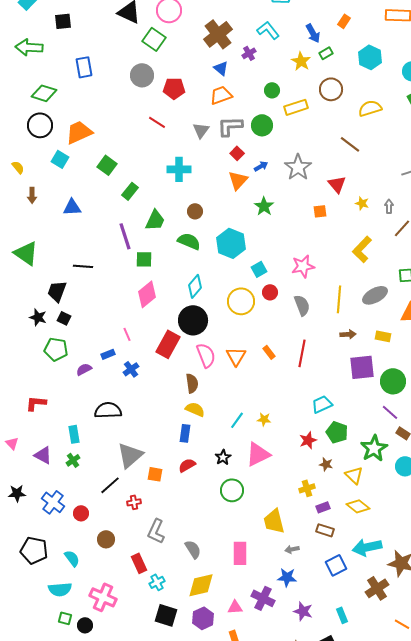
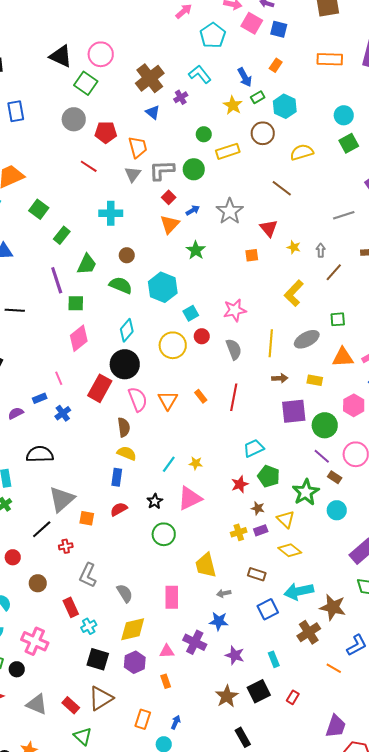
cyan hexagon: (370, 57) -> (285, 106), moved
orange trapezoid: (221, 95) -> (138, 147), moved, turned 95
purple rectangle: (323, 507) -> (261, 530), moved

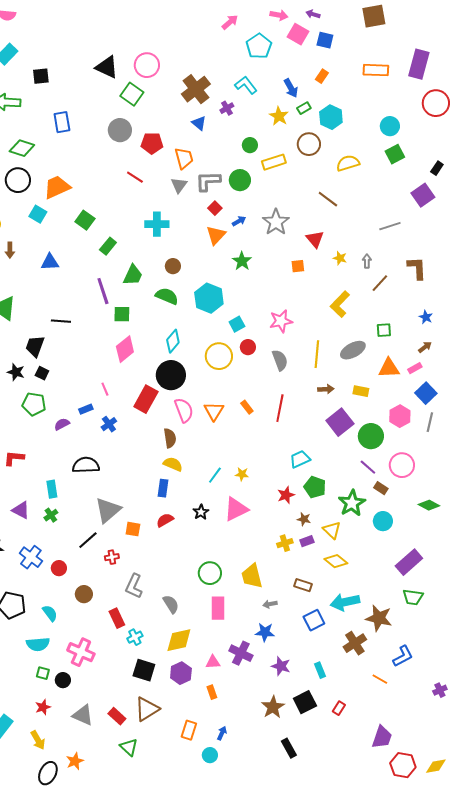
purple square: (294, 411) -> (340, 422), turned -32
green circle: (164, 534) -> (210, 573), moved

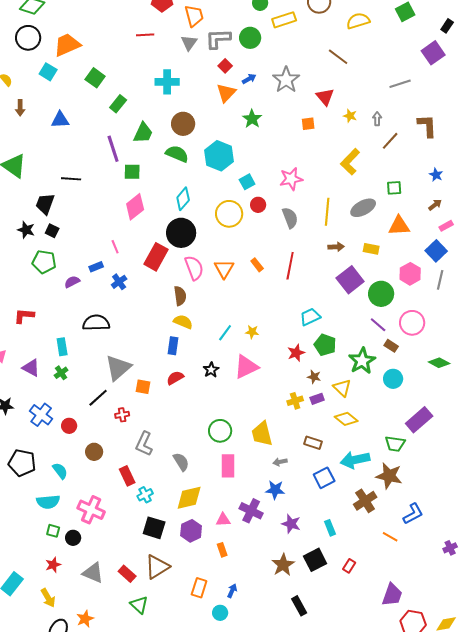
red line: (135, 177) -> (145, 35), turned -36
brown circle: (173, 266) -> (183, 124), size x1.5
pink rectangle: (415, 368) -> (446, 226), moved
green trapezoid: (413, 597) -> (395, 444), moved

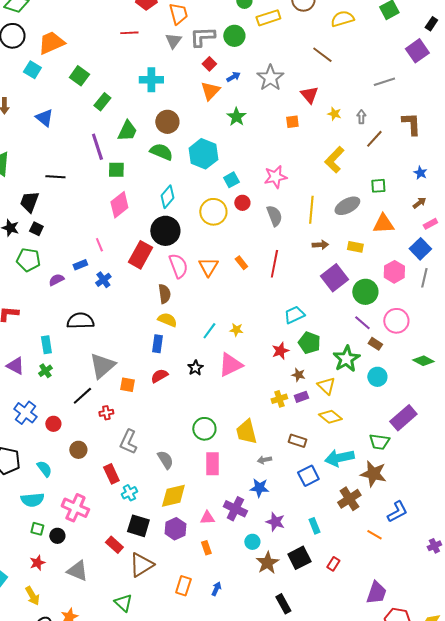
blue triangle: (60, 120) -> (44, 118), turned 42
red rectangle: (127, 574) -> (114, 545), moved
cyan circle: (220, 613) -> (252, 542), moved

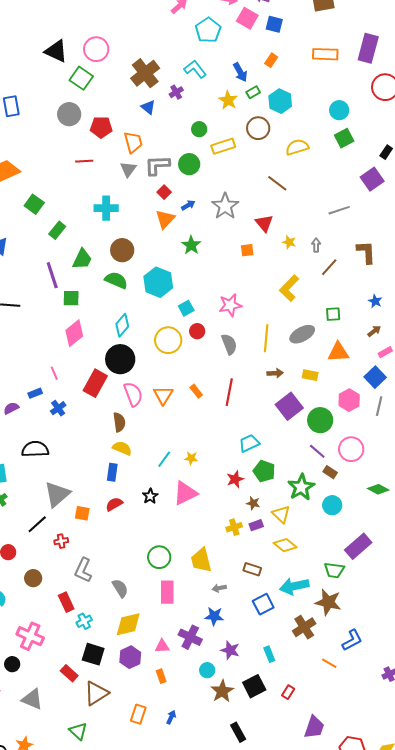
purple trapezoid: (376, 593) -> (314, 727), moved

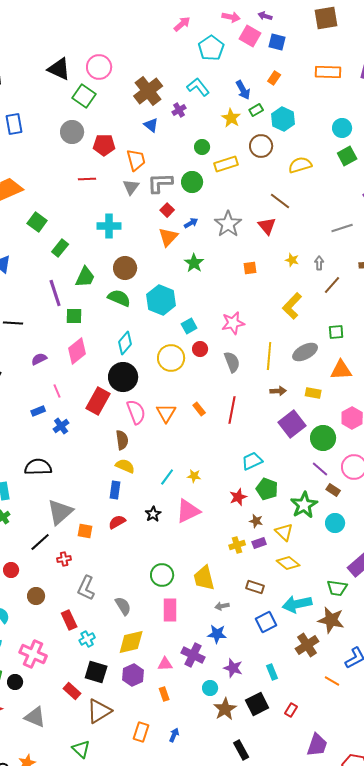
red triangle: (264, 223) -> (267, 226), moved
purple semicircle: (11, 408) -> (39, 359), moved

